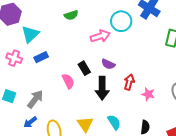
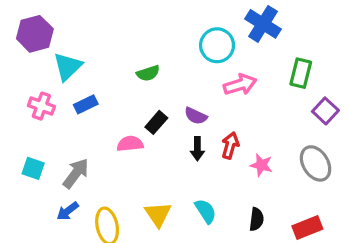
green semicircle: (71, 15) -> (148, 73), moved
pink arrow: (100, 36) -> (240, 85), moved
black rectangle: (84, 68) -> (156, 122), turned 72
pink semicircle: (68, 81) -> (130, 144), turned -70
black arrow: (102, 88) -> (197, 149), moved, size x0.6

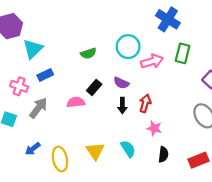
cyan circle: (217, 45) -> (128, 47), moved
green rectangle: (301, 73) -> (183, 53), moved
pink cross: (41, 106) -> (19, 86), moved
pink star: (261, 165) -> (154, 128), moved
gray arrow: (76, 173) -> (38, 108), moved

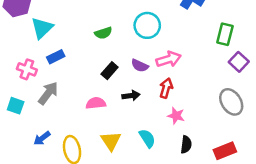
green rectangle: (183, 53) -> (225, 34), moved
pink arrow: (152, 61) -> (169, 59), moved
pink semicircle: (76, 102) -> (96, 103), moved
black arrow: (122, 106) -> (131, 96), moved, turned -98

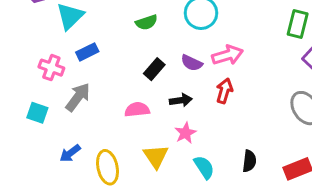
pink star: (176, 116) -> (185, 133), moved, turned 30
cyan semicircle: (147, 138) -> (204, 167), moved

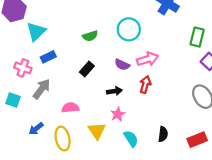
black rectangle: (154, 69) -> (87, 69), moved
pink semicircle: (137, 110) -> (70, 108), moved

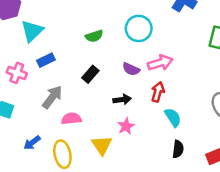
gray arrow: (42, 89) -> (52, 97), moved
cyan semicircle: (131, 139) -> (173, 117), moved

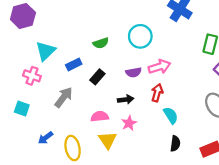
cyan triangle: (32, 31) -> (45, 51), moved
blue rectangle: (46, 60) -> (74, 65), moved
purple semicircle: (131, 69) -> (133, 72), turned -35
pink semicircle: (71, 119) -> (100, 116), moved

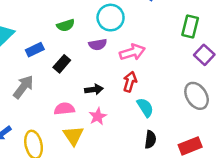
purple semicircle: (133, 72) -> (98, 45), moved

